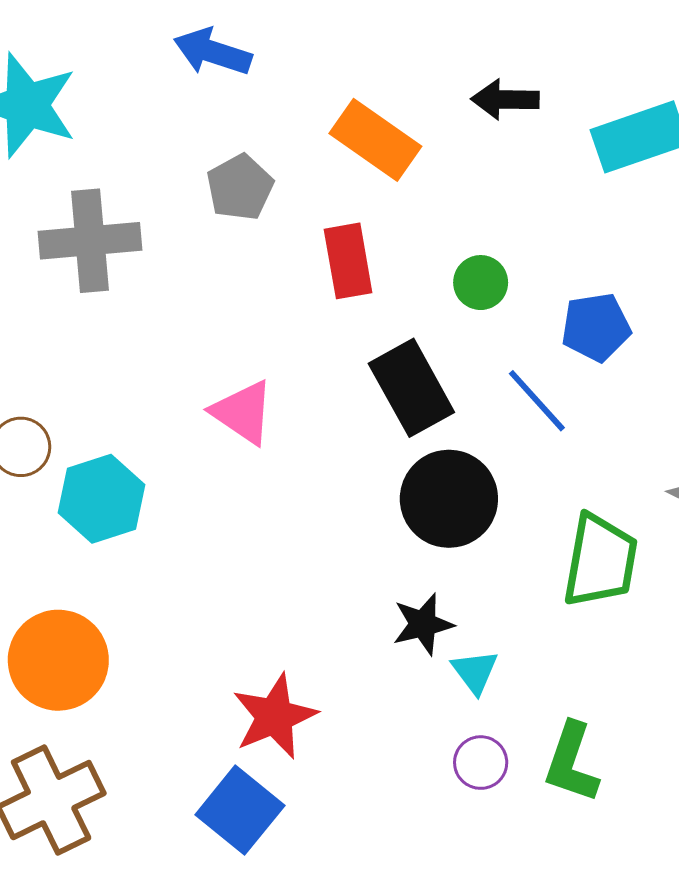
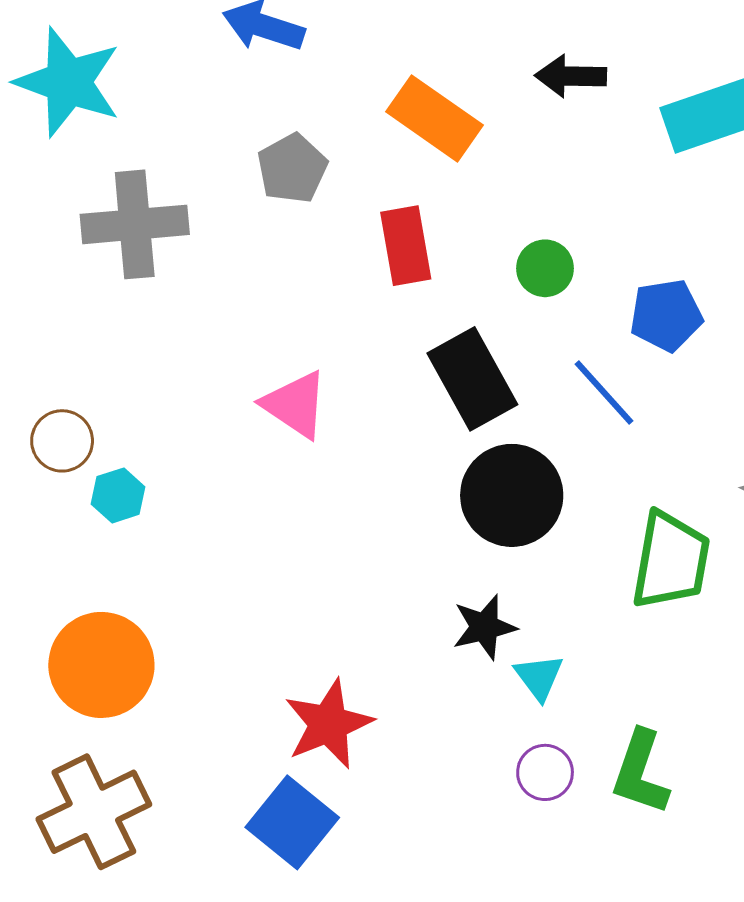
cyan hexagon: (102, 499) -> (118, 495), moved, size x0.6

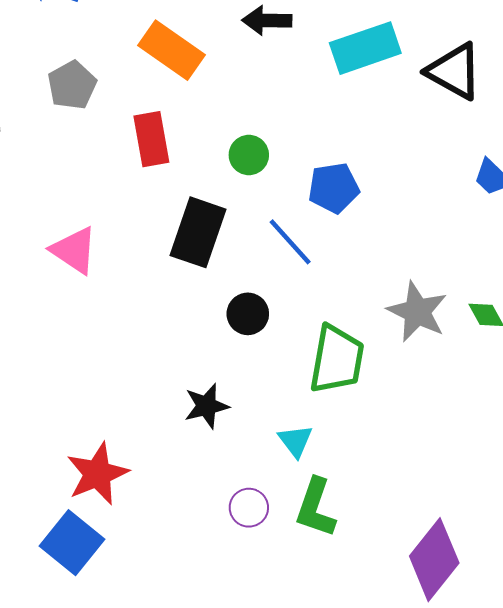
black rectangle: (472, 379) -> (198, 232), turned 48
black circle: (512, 495) -> (248, 314), moved, size x0.6
cyan triangle: (539, 677) -> (295, 441), moved

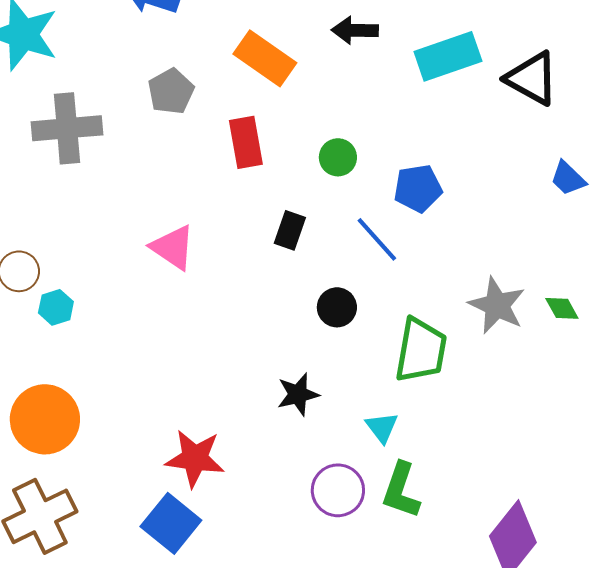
black rectangle: (198, 232) -> (290, 230), size x0.6
red star: (97, 474) -> (195, 458), turned 30
purple circle: (249, 508) -> (338, 490), size x1.4

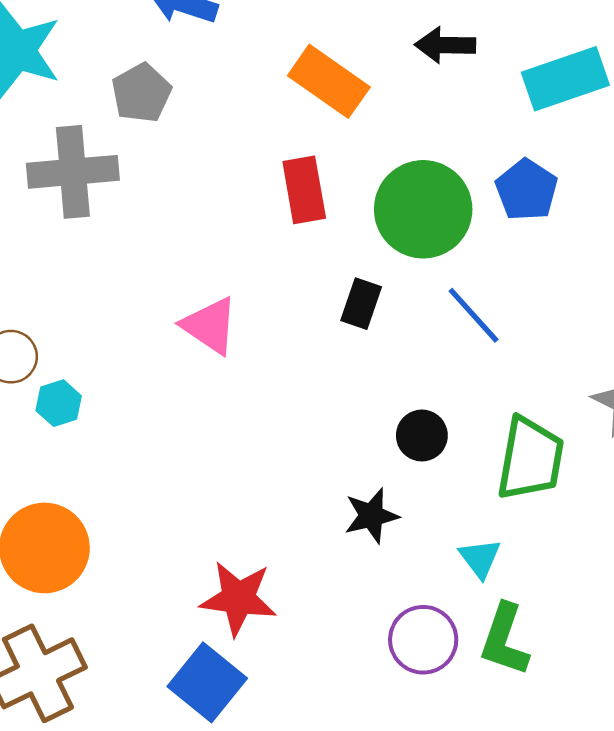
gray pentagon: (171, 91) -> (141, 93), moved
green circle: (338, 157) -> (423, 209), size x2.0
blue pentagon: (418, 188) -> (527, 190), moved, turned -30
black circle: (337, 307) -> (422, 435), moved

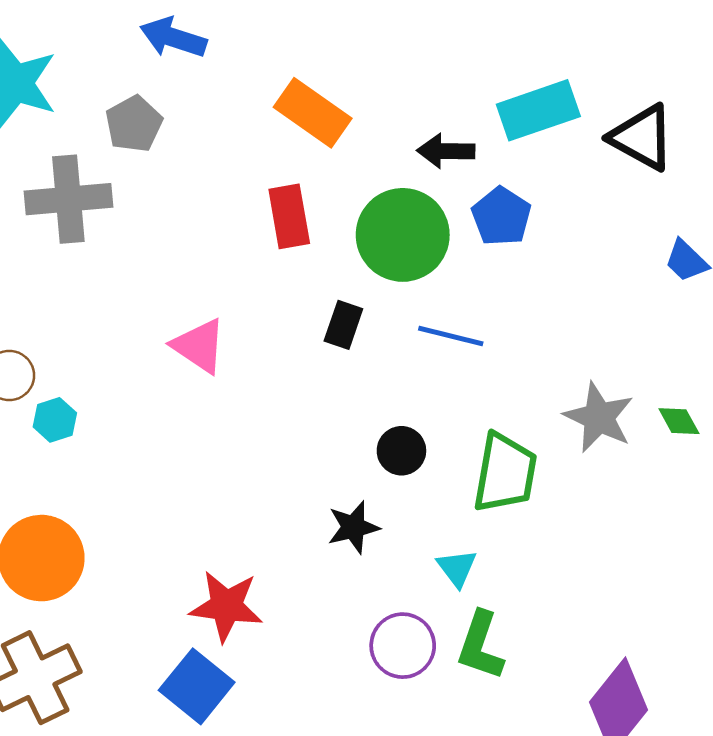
black arrow: (445, 45) -> (446, 151), moved
blue line: (474, 315) -> (451, 336), turned -34

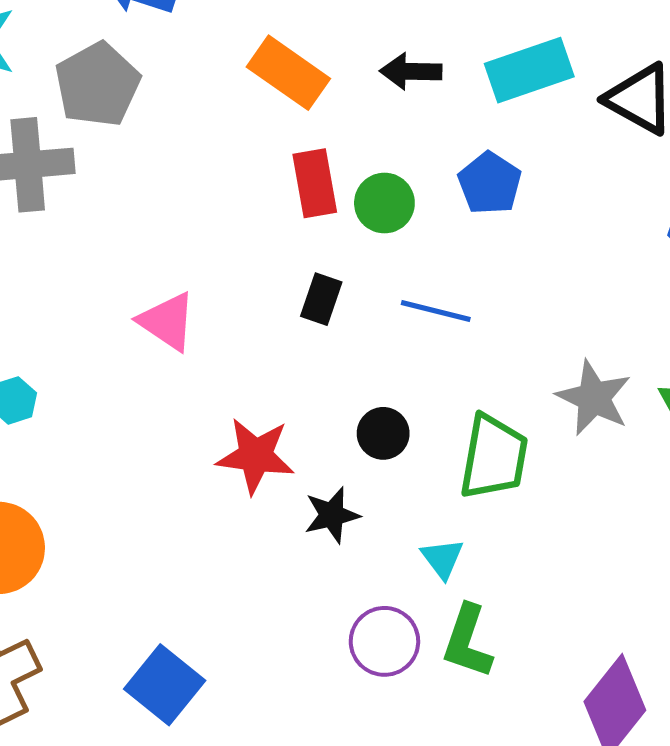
gray pentagon: (134, 124) -> (97, 85), size x1.4
black arrow: (446, 151) -> (411, 71), moved
red rectangle: (289, 216) -> (315, 183), moved
green circle: (403, 235) -> (384, 203), size x0.6
red star: (226, 606) -> (255, 456), moved

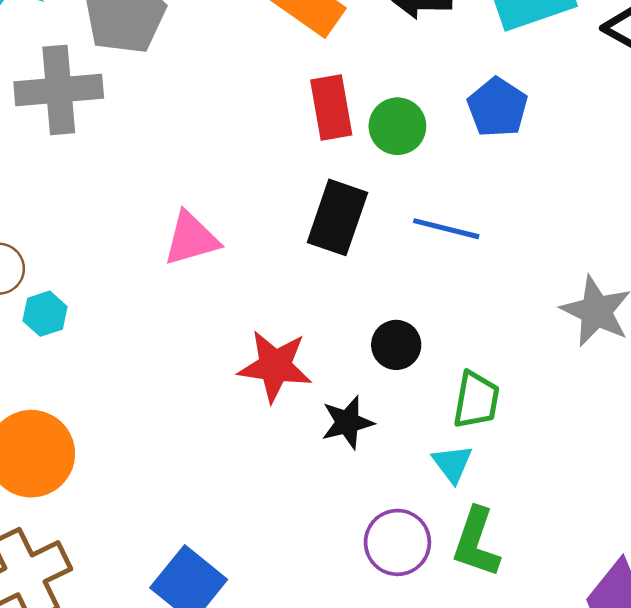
black rectangle: (321, 299) -> (337, 217), size x1.5
pink triangle: (167, 321) -> (191, 239), turned -50
green trapezoid: (494, 457) -> (476, 400), moved, size x0.7

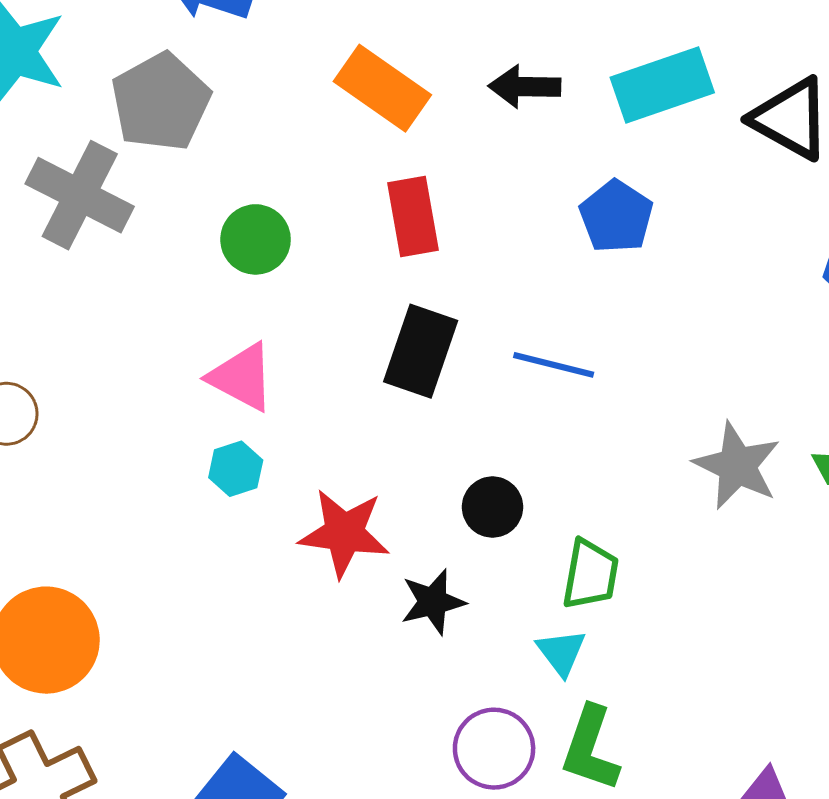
gray cross: (59, 90) -> (80, 195), turned 32
green circle: (397, 126) -> (256, 239), moved
pink triangle: (191, 239) -> (242, 377), turned 44
cyan hexagon: (45, 314) -> (236, 469), moved

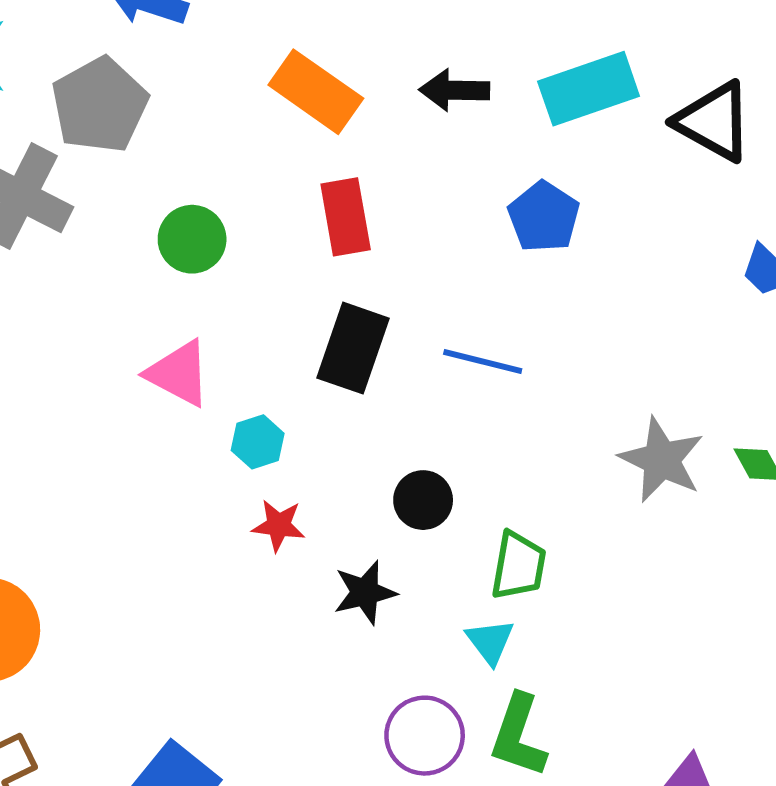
cyan hexagon: (236, 469) -> (258, 442), moved
red star: (344, 533) -> (279, 525), size x0.6

